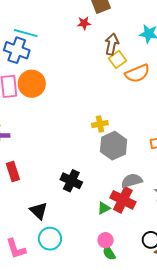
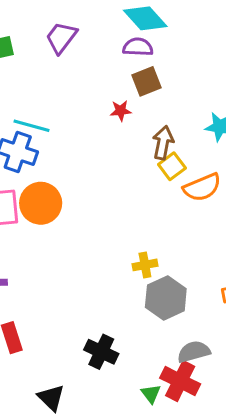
green triangle: (104, 208) -> (151, 394), turned -40

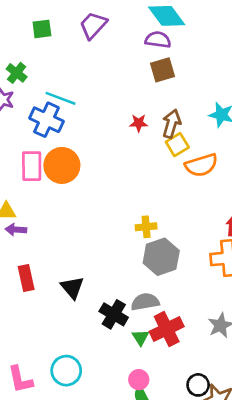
red star: (121, 111) -> (139, 123), moved
black cross: (101, 352) -> (114, 314), moved
gray semicircle: (194, 352) -> (145, 302), moved
red cross: (180, 381) -> (167, 329), turned 32
black triangle: (51, 398) -> (72, 288), moved

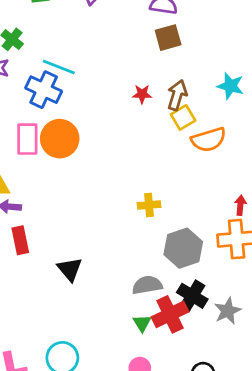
gray hexagon: (161, 257) -> (183, 248), moved
red rectangle: (26, 278) -> (20, 240), moved
black cross: (114, 314) -> (192, 296), moved

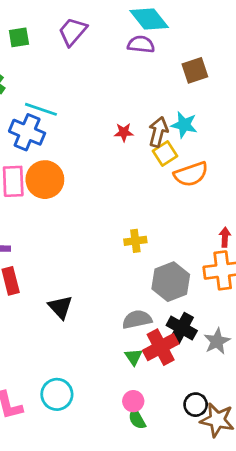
brown square: (168, 38) -> (195, 70), moved
cyan star: (230, 86) -> (184, 125), moved

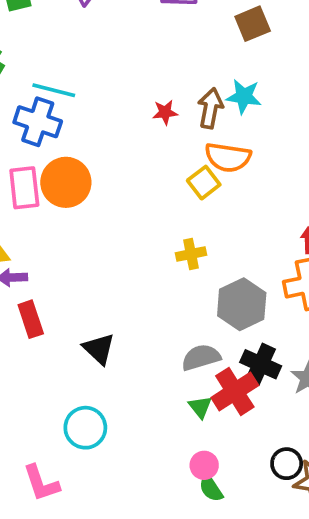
yellow square: (165, 154) -> (204, 183), moved
orange semicircle: (191, 174) -> (228, 157), moved, turned 32
cyan circle: (57, 394) -> (85, 428), moved

